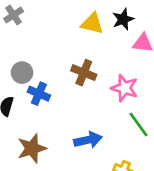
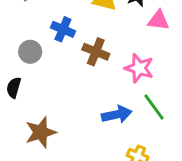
blue cross: (39, 94) -> (63, 29), moved
blue arrow: (88, 140) -> (117, 114), moved

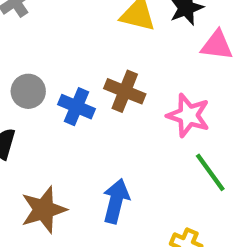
blue cross: (63, 29) -> (76, 107), moved
blue arrow: (117, 114) -> (116, 201), moved, turned -64

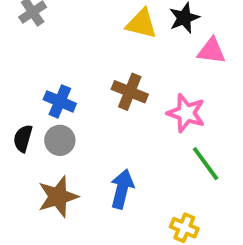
gray circle: (28, 91) -> (60, 140), moved
blue cross: (76, 107) -> (60, 101), moved

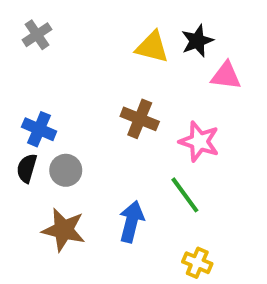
blue cross: (60, 101) -> (39, 129), moved
green line: (206, 164) -> (185, 195), moved
brown star: (58, 197) -> (64, 230), turned 30

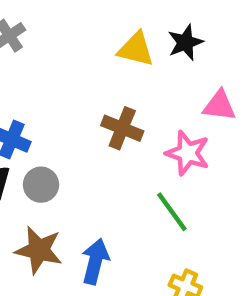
pink triangle: (226, 76) -> (219, 106), moved
blue arrow: (131, 222) -> (95, 261), moved

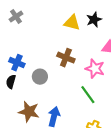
gray circle: (41, 185) -> (40, 77), moved

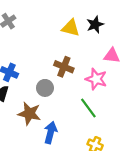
gray circle: (40, 77) -> (45, 88), moved
brown star: (29, 112) -> (29, 114), moved

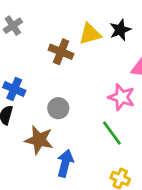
yellow triangle: (71, 28) -> (90, 34), turned -30
brown cross: (64, 67) -> (61, 52), moved

